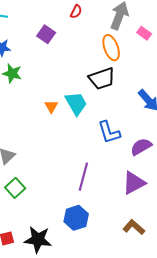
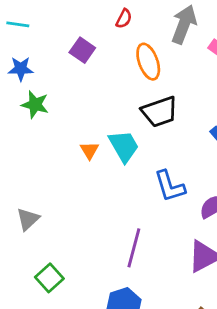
orange ellipse: (111, 48) -> (148, 62), moved
green square: (15, 188) -> (49, 278), moved

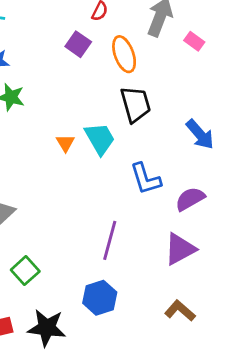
purple square: (82, 50) -> (78, 44), moved
black trapezoid: (160, 112) -> (136, 104), turned -87

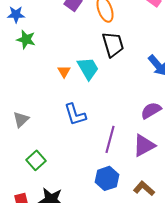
blue L-shape: (146, 179) -> (75, 114), moved
purple line: (110, 240) -> (110, 139), moved
blue hexagon: (100, 298) -> (107, 178), moved

